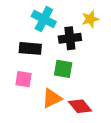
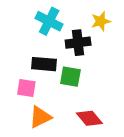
black rectangle: (30, 48) -> (44, 64), moved
orange triangle: (52, 98) -> (40, 117), moved

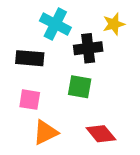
black rectangle: (44, 64) -> (30, 58), moved

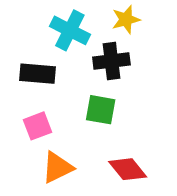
yellow star: (114, 24) -> (126, 20), moved
pink square: (30, 100) -> (38, 126), turned -30

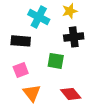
black cross: (111, 61) -> (74, 37), moved
orange triangle: (57, 167) -> (32, 93), turned -42

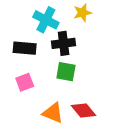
black cross: (74, 37) -> (64, 43), moved
orange triangle: (32, 93) -> (53, 113), moved, turned -30

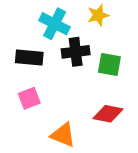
green square: (66, 72) -> (109, 65), moved
red diamond: (84, 111) -> (108, 114), moved, turned -40

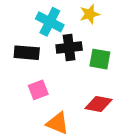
pink square: (29, 98) -> (38, 90), moved

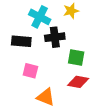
green square: (100, 59) -> (76, 58), moved
pink square: (38, 90) -> (30, 71), turned 35

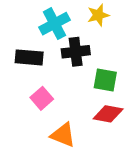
cyan cross: (40, 17) -> (54, 24), turned 35
pink square: (30, 71) -> (42, 98), turned 35

